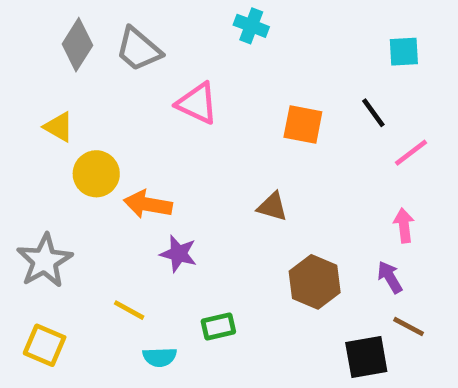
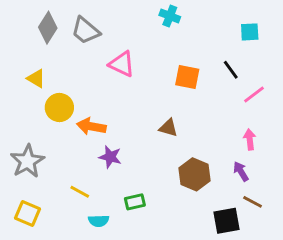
cyan cross: (251, 26) -> (170, 16), moved

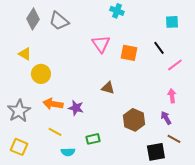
pink triangle: (122, 64) -> (101, 44), moved, turned 30
orange arrow: (91, 126) -> (53, 104), moved
brown triangle: (168, 128) -> (108, 88), moved

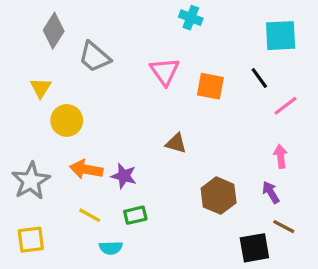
gray trapezoid: (59, 21) -> (94, 57), moved
cyan square: (172, 22) -> (281, 36), size x1.5
yellow triangle: (25, 54) -> (41, 88), turned 32
green rectangle: (93, 139) -> (135, 215), moved
yellow square: (19, 147) -> (31, 240), turned -30

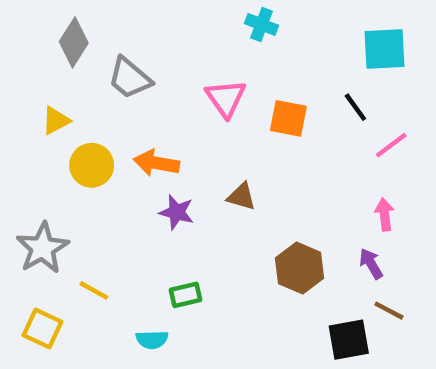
yellow triangle: (41, 88) -> (56, 121), turned 30
orange arrow: (86, 169) -> (156, 163), moved
purple star: (124, 176) -> (177, 212), moved
yellow line: (90, 215) -> (94, 290), moved
yellow square: (31, 240) -> (42, 328), turned 32

